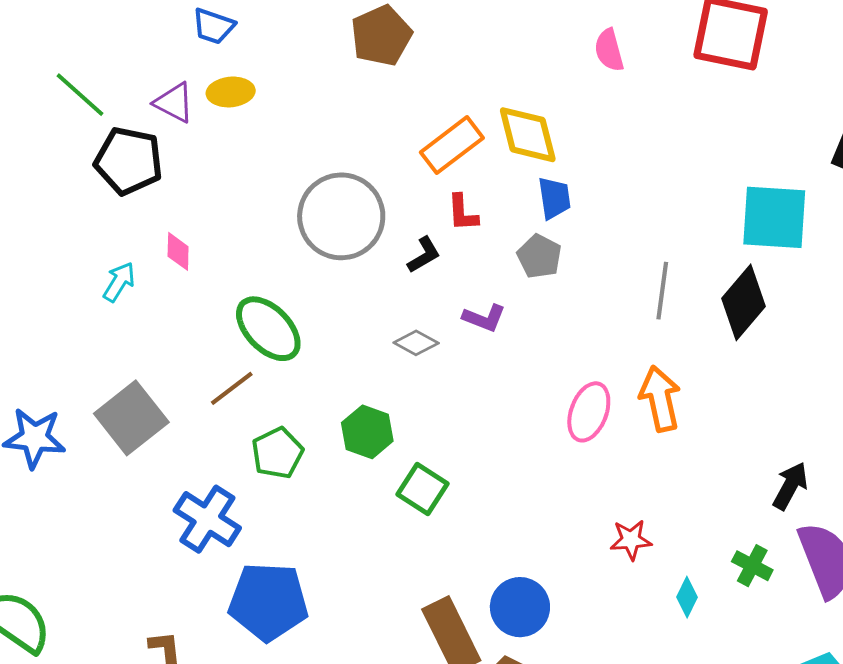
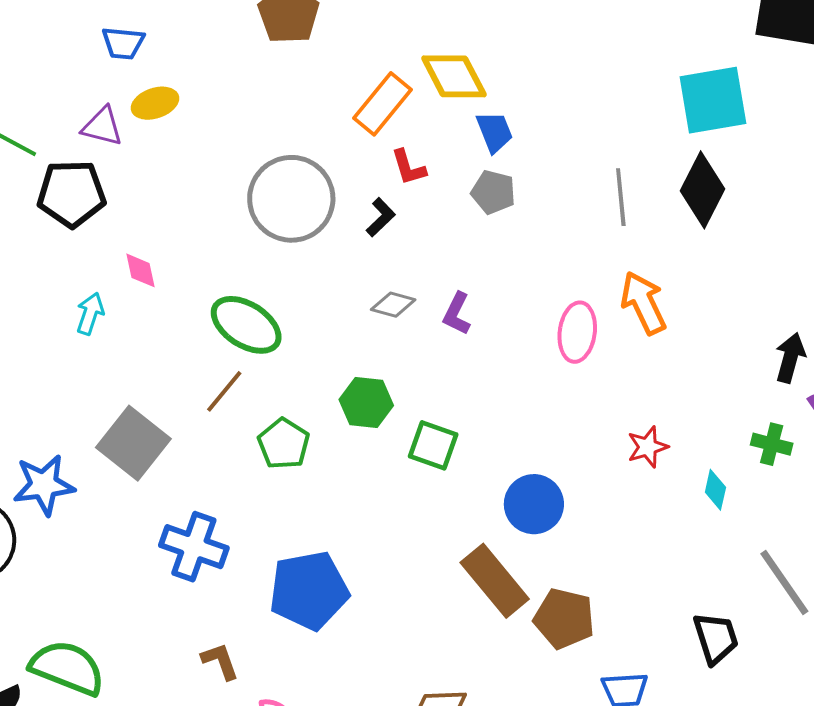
purple L-shape: (484, 318) -> (457, 314), moved, turned 108
blue cross: (207, 519) -> (194, 547), moved
blue circle: (520, 607) -> (534, 504), moved

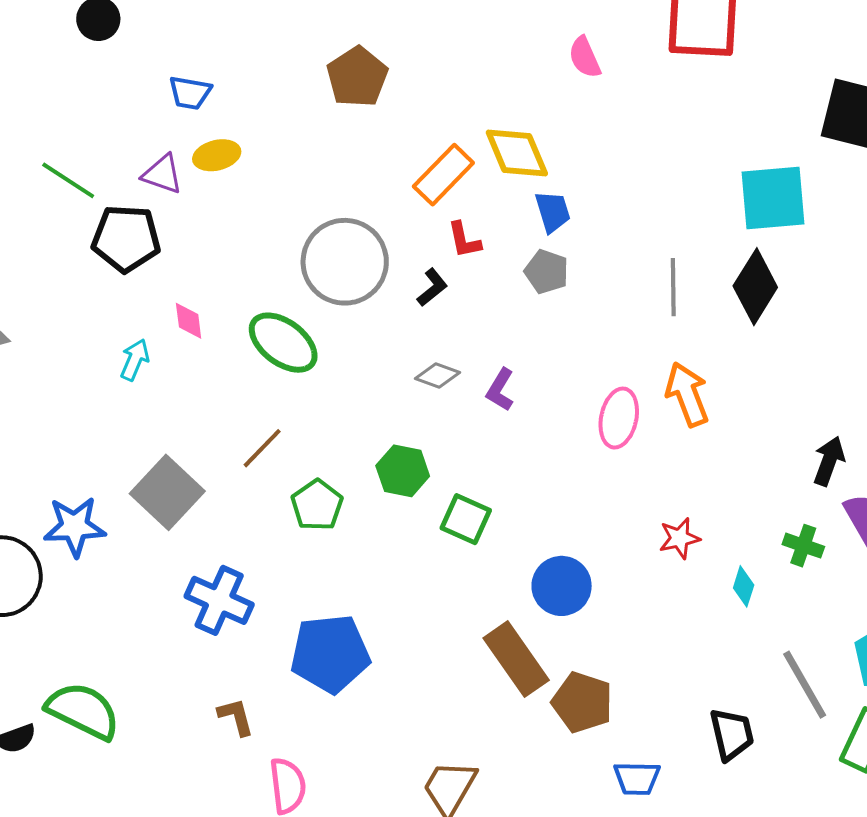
green ellipse: (246, 325) -> (283, 343), moved

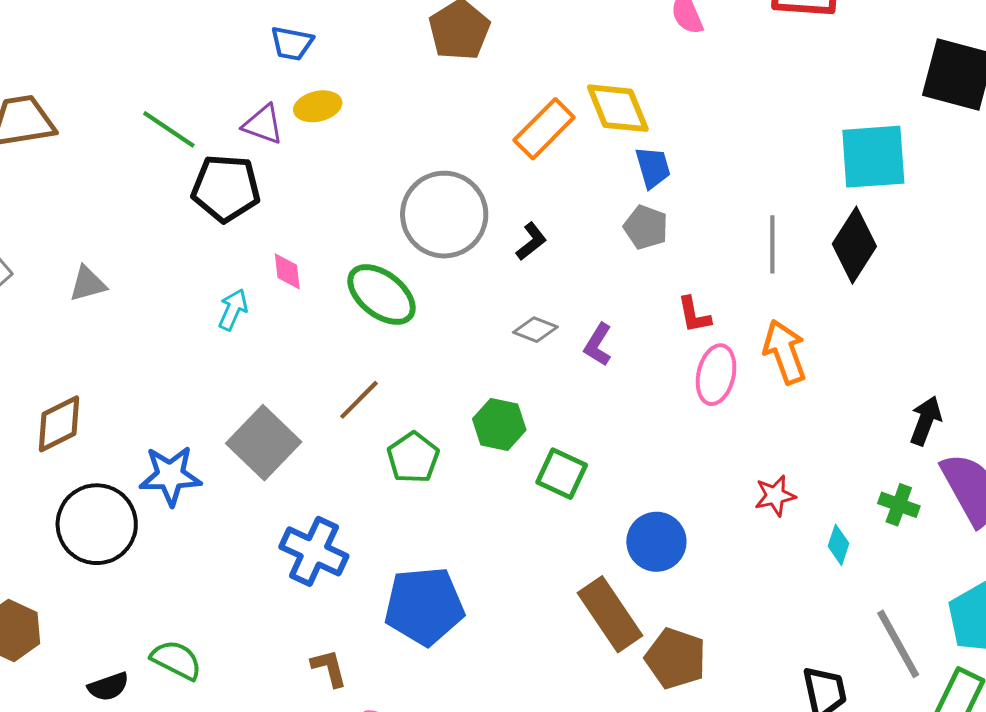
red L-shape: (464, 240) -> (694, 315), moved
green semicircle: (83, 711) -> (176, 660), size x0.7

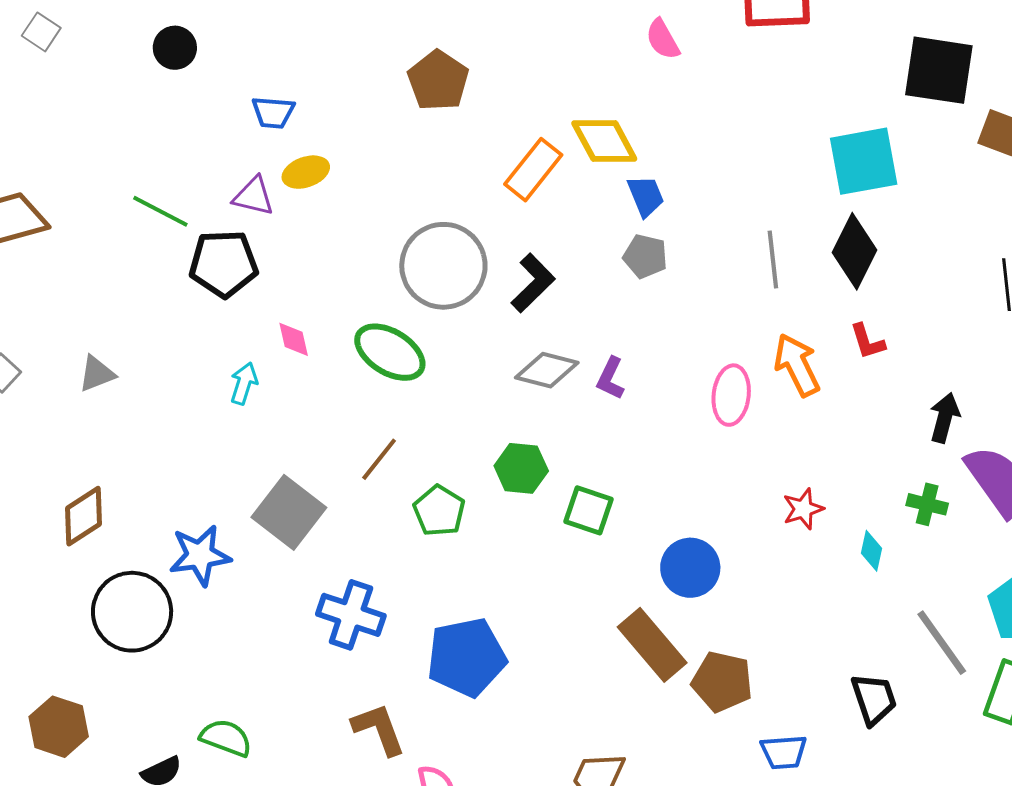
black L-shape: (531, 241) -> (533, 283), size x1.5
red L-shape: (694, 315) -> (867, 341), moved
gray diamond: (535, 330) -> (547, 370), size x1.4
brown L-shape: (329, 668) -> (379, 729), size x1.4

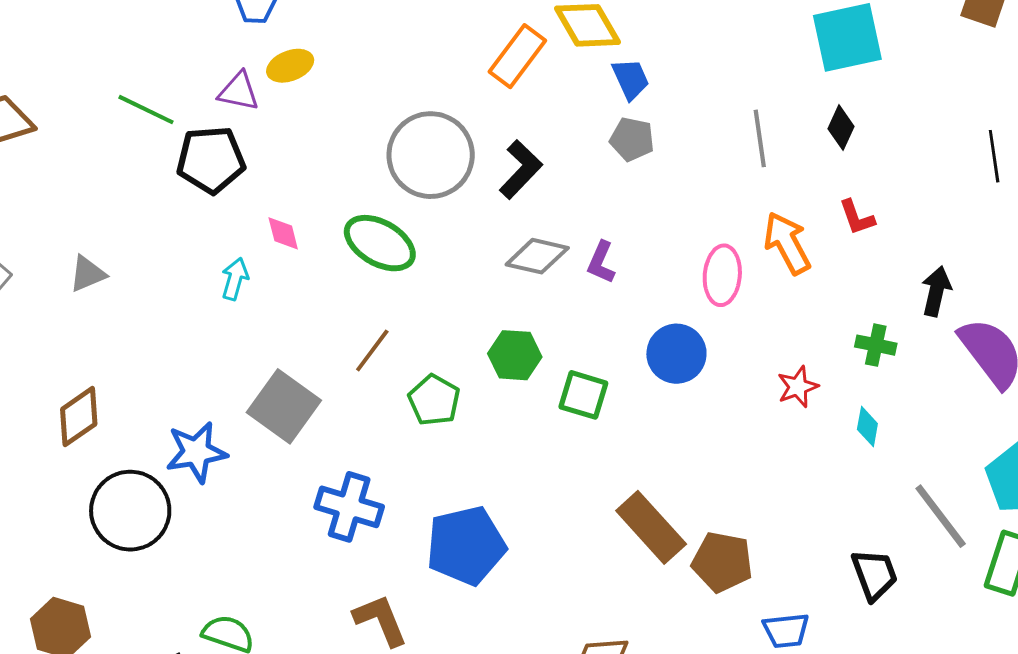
black diamond: (854, 251) -> (841, 128), size x0.6
green cross: (927, 504) -> (876, 345), moved
blue circle: (690, 568) -> (676, 354), moved

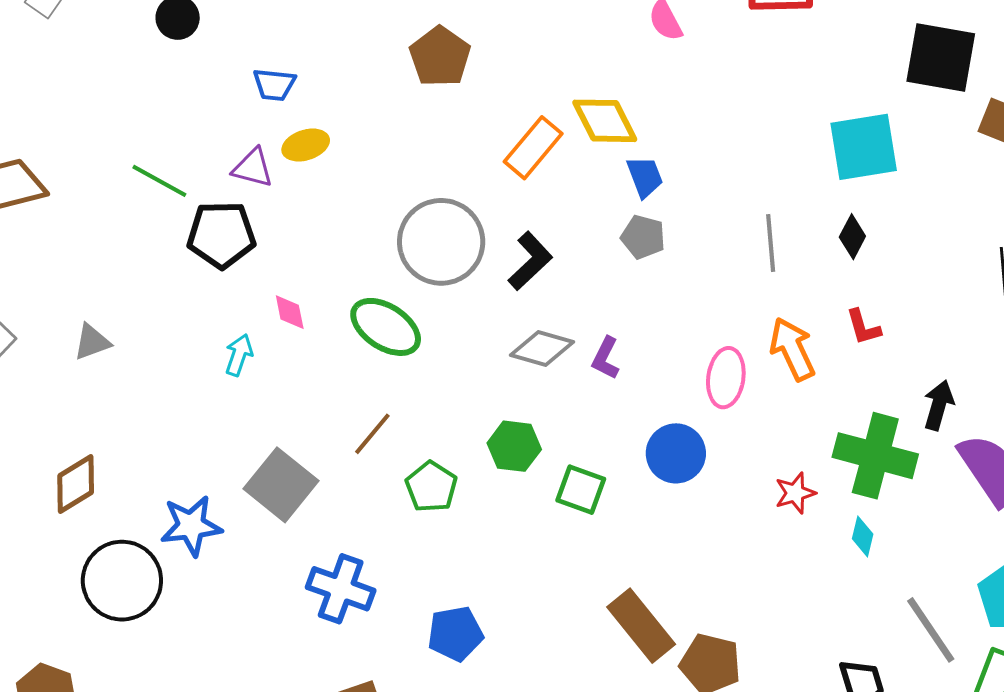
green cross: (876, 345) -> (875, 456), size x2.0
blue pentagon: (466, 546) -> (455, 634), size x0.7

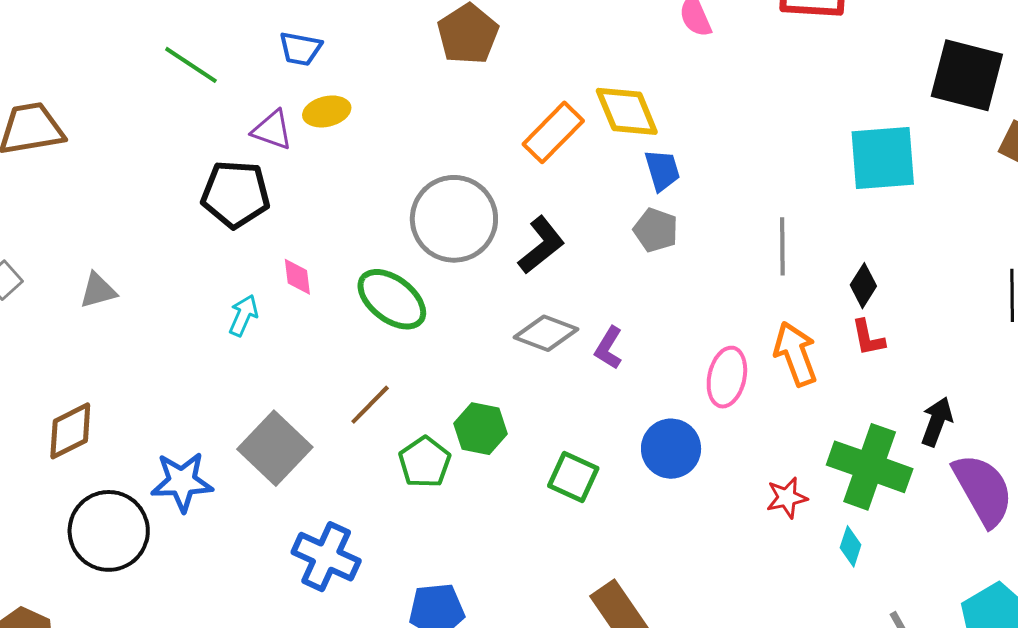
green line: (159, 181) -> (191, 65), moved
black diamond: (852, 237) -> (863, 286), moved
green hexagon: (514, 446) -> (480, 429), moved

